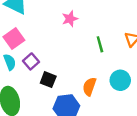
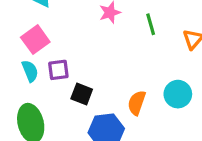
green line: (100, 44) -> (151, 24), moved
purple square: (31, 61) -> (58, 70), turned 35

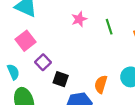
purple square: (58, 70) -> (43, 62), turned -35
cyan semicircle: (30, 71) -> (13, 72), moved

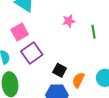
purple square: (43, 62) -> (32, 53), size x1.5
black square: (61, 79) -> (60, 70), moved

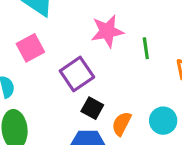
pink star: (69, 21) -> (107, 31), size x1.5
purple square: (32, 53) -> (77, 74), moved

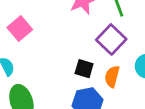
purple square: (77, 74) -> (111, 39), moved

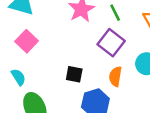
black square: (84, 69) -> (74, 74), moved

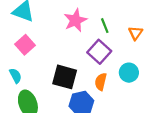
black square: (74, 74) -> (65, 77), size x1.6

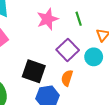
green line: (105, 26) -> (79, 19), moved
cyan circle: (129, 73) -> (94, 57), moved

